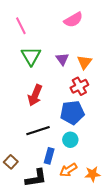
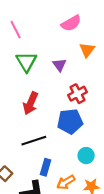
orange triangle: (84, 62) -> (87, 50), moved
cyan circle: (70, 140) -> (86, 156), moved

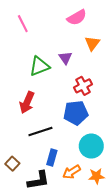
green triangle: (26, 62) -> (39, 66), moved, turned 40
red arrow: (31, 103) -> (27, 102), moved
cyan circle: (86, 156) -> (91, 146), size x1.5

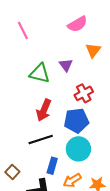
green triangle: (39, 66) -> (40, 73), turned 35
red arrow: (27, 102) -> (44, 110), moved
cyan circle: (91, 146) -> (78, 149), moved

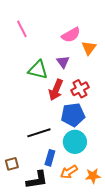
pink semicircle: (77, 24) -> (71, 35), moved
red arrow: (44, 110) -> (56, 90), moved
brown square: (12, 172) -> (12, 164), turned 32

